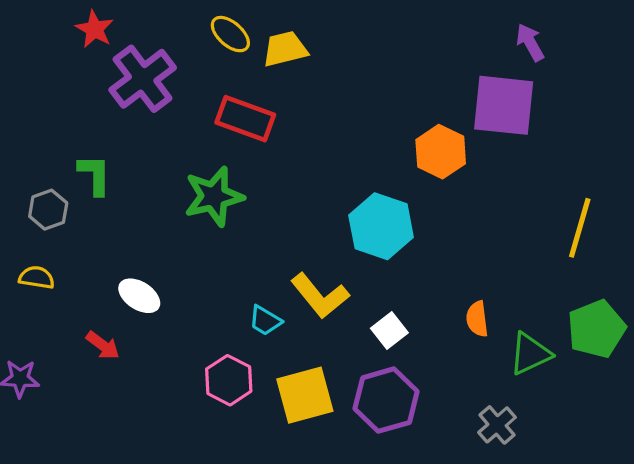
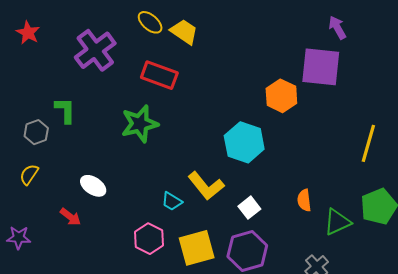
red star: (95, 29) -> (28, 33), moved
yellow trapezoid: (285, 49) -> (184, 32), turned 48
yellow semicircle: (37, 278) -> (29, 174), turned -65

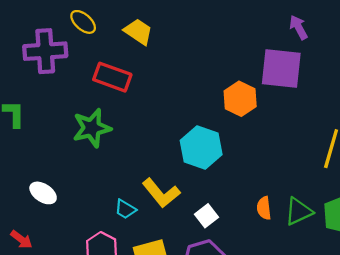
yellow ellipse: (150, 22) -> (83, 22), moved
purple cross: (95, 50) -> (45, 51), turned 33
red arrow: (70, 217) -> (21, 240), moved
green triangle: (337, 222) -> (299, 211), moved

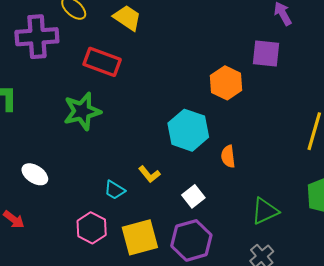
purple square: (281, 68) -> (266, 53), size x0.7
yellow L-shape: (161, 193) -> (149, 174), size x0.6
orange semicircle: (264, 208) -> (228, 156), moved
green triangle: (299, 211) -> (265, 211), moved

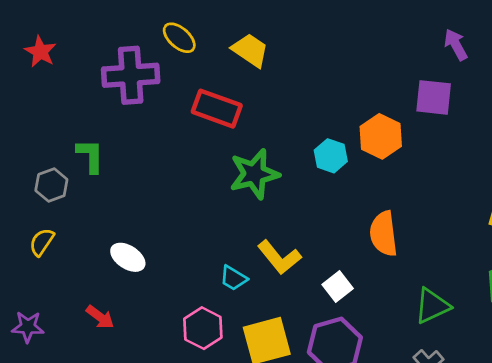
green star: (82, 111) -> (254, 174), moved
cyan hexagon: (188, 130) -> (331, 156), moved, size x0.6
orange semicircle: (228, 156) -> (384, 234), size x1.5
yellow L-shape: (149, 174) -> (279, 257), size x1.5

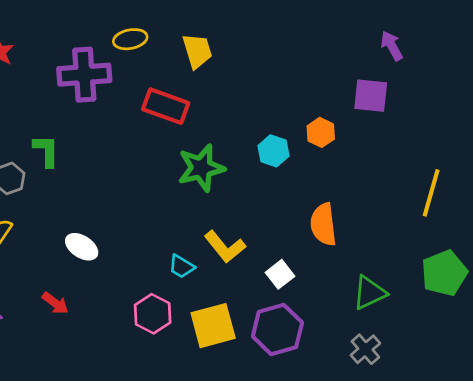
yellow ellipse: (179, 38) -> (130, 39), turned -52
yellow trapezoid: (250, 50) -> (197, 51), turned 39
orange hexagon: (381, 136) -> (321, 132), size x0.7

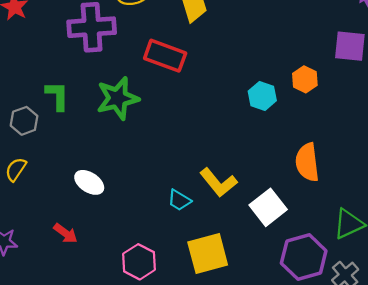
green star: (201, 168) -> (118, 98), moved
white square: (280, 274) -> (268, 207), size x1.4
pink hexagon: (153, 314) -> (139, 262), moved
purple hexagon: (277, 330) -> (304, 257), moved

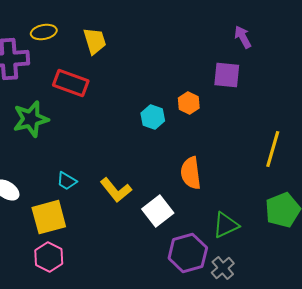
cyan trapezoid: (179, 200) -> (67, 181), moved
yellow square: (208, 253) -> (49, 217), moved

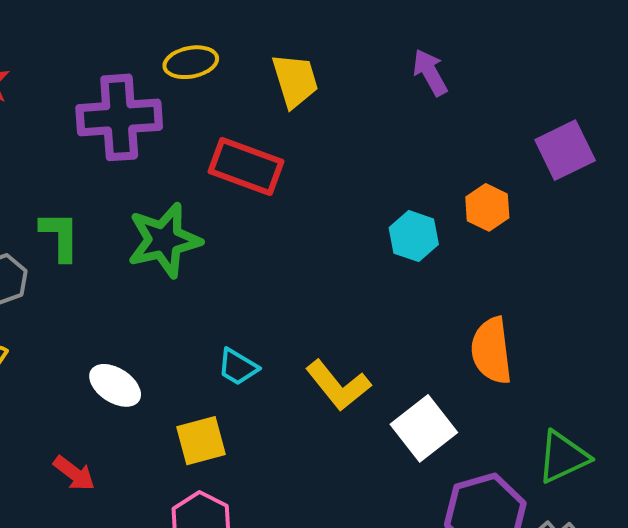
purple arrow: (243, 37) -> (430, 72), moved
purple square: (227, 75) -> (565, 150), turned -32
yellow square: (49, 217) -> (201, 441), size x0.7

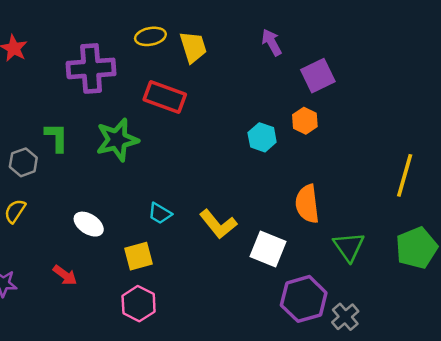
yellow ellipse: (191, 62) -> (150, 36), moved
purple square: (565, 150) -> (318, 76), moved
white square: (424, 428) -> (268, 249), turned -30
green triangle: (563, 457) -> (349, 247), moved, turned -40

